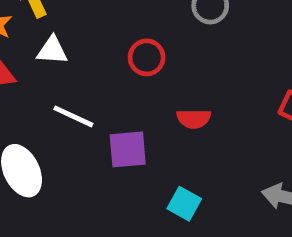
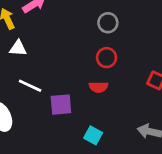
red circle: (147, 57) -> (107, 58), moved

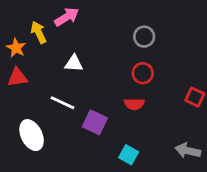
white triangle: (18, 48) -> (74, 63), moved
purple square: (61, 105) -> (95, 122), turned 30

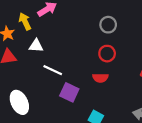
white triangle: (74, 63) -> (36, 46), moved
white line: (63, 103) -> (53, 70), moved

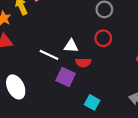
white triangle: (36, 46) -> (71, 46), moved
red semicircle: (100, 78) -> (83, 63), moved

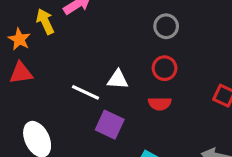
red semicircle: (83, 63) -> (160, 104), moved

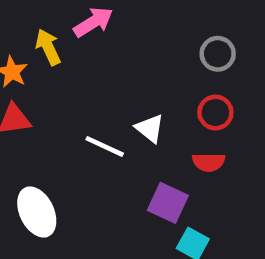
white triangle: (118, 79) -> (150, 128), turned 35
purple square: (110, 125) -> (168, 203), moved

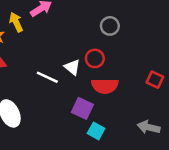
red circle: (215, 113) -> (95, 58), moved
red semicircle: (209, 162) -> (105, 86), size x1.5

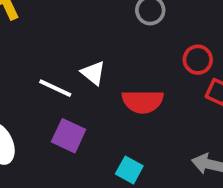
red circle: (95, 58) -> (198, 60), moved
purple square: (82, 108) -> (69, 136), moved

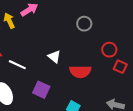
white line: (55, 88) -> (17, 65), moved

